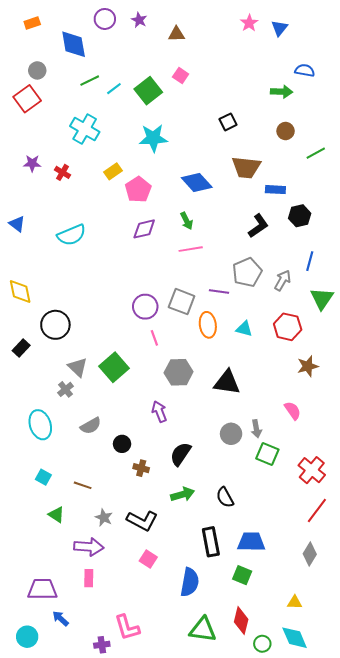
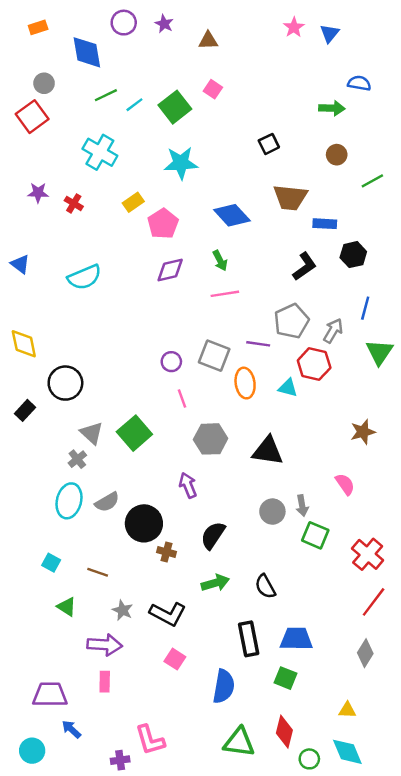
purple circle: (145, 307) -> (171, 362), size x0.7
red hexagon: (288, 327) -> (314, 364), moved
cyan ellipse: (40, 425) -> (69, 501), moved, turned 32
black circle: (122, 444) -> (144, 523), size x1.8

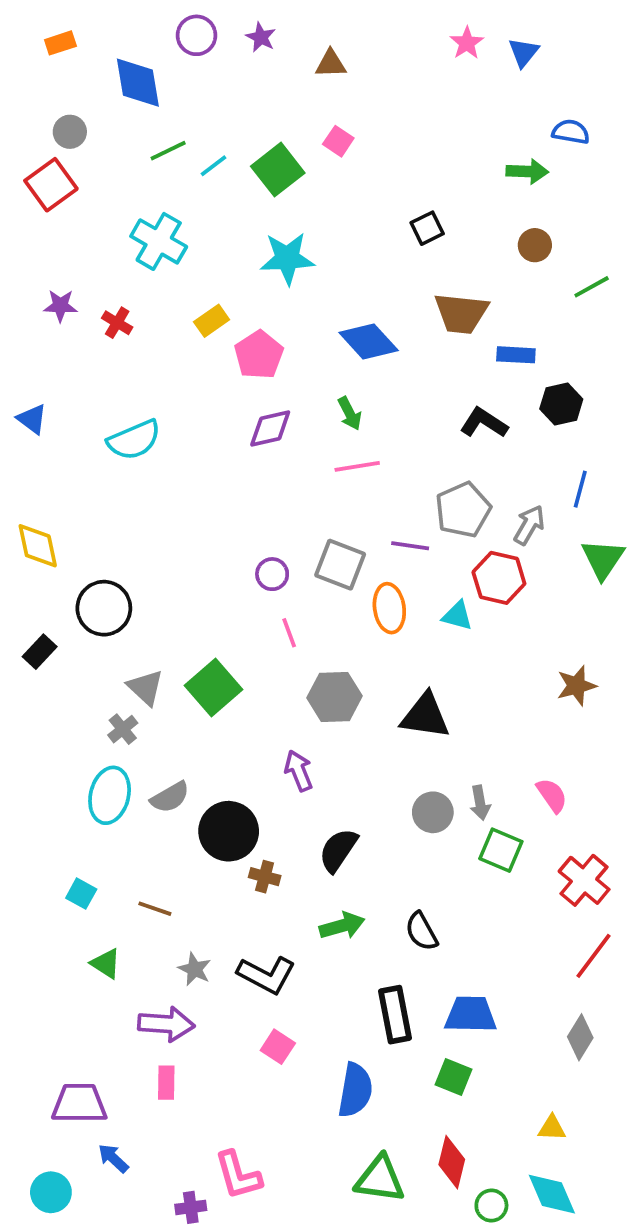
black L-shape: (305, 266) -> (484, 423), turned -112
pink semicircle: (345, 484) -> (552, 795), moved

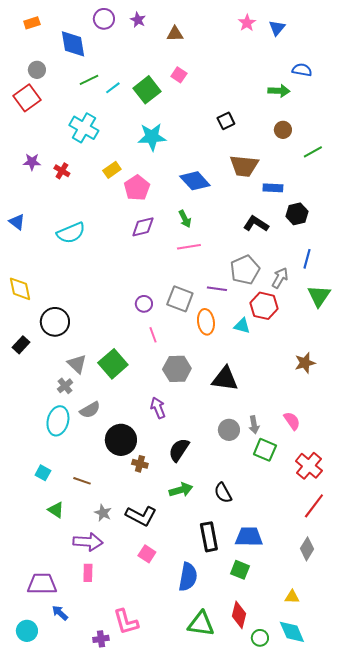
gray semicircle: (170, 797) -> (90, 410), moved

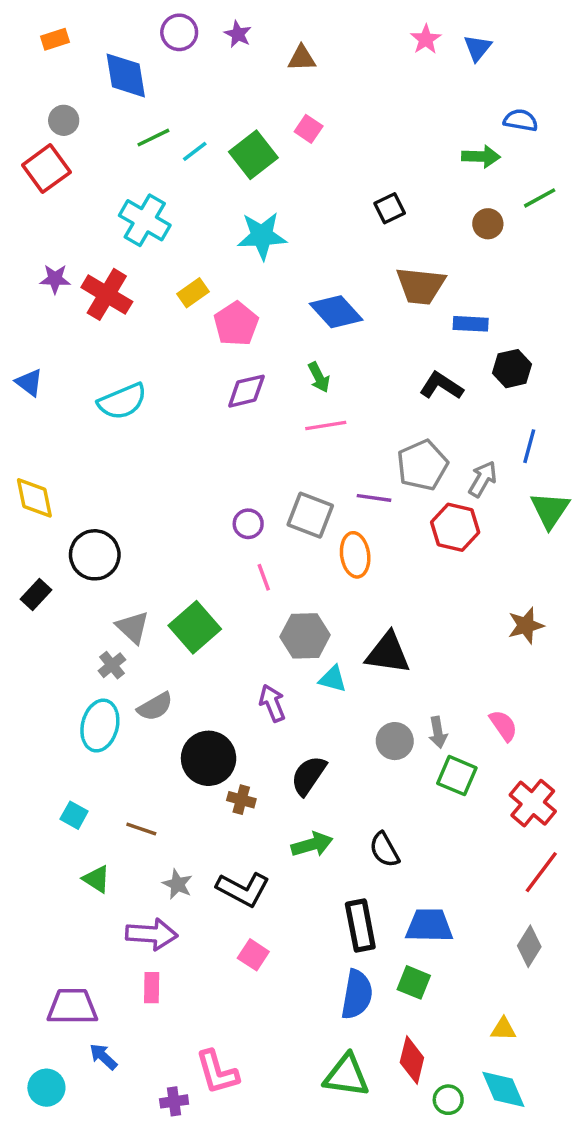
green line: (313, 152) -> (540, 198), moved
red cross: (62, 171) -> (107, 294), size x1.8
cyan triangle: (242, 326) -> (333, 679), moved
blue semicircle: (188, 577) -> (357, 995), moved

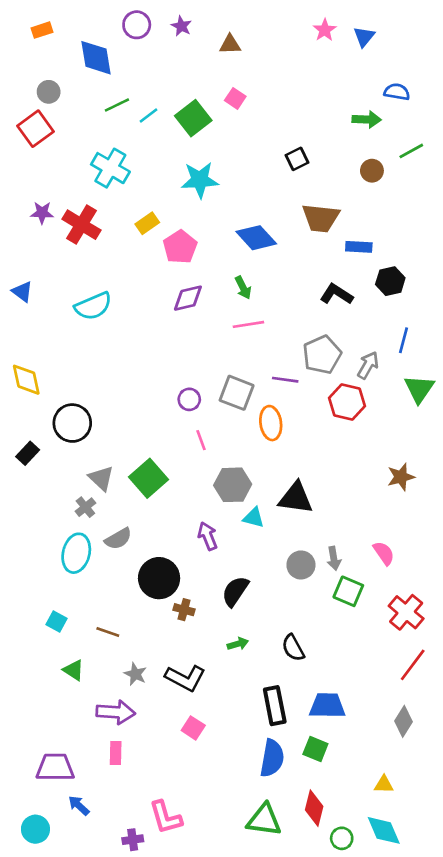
green arrow: (312, 845) -> (238, 644), size x0.7

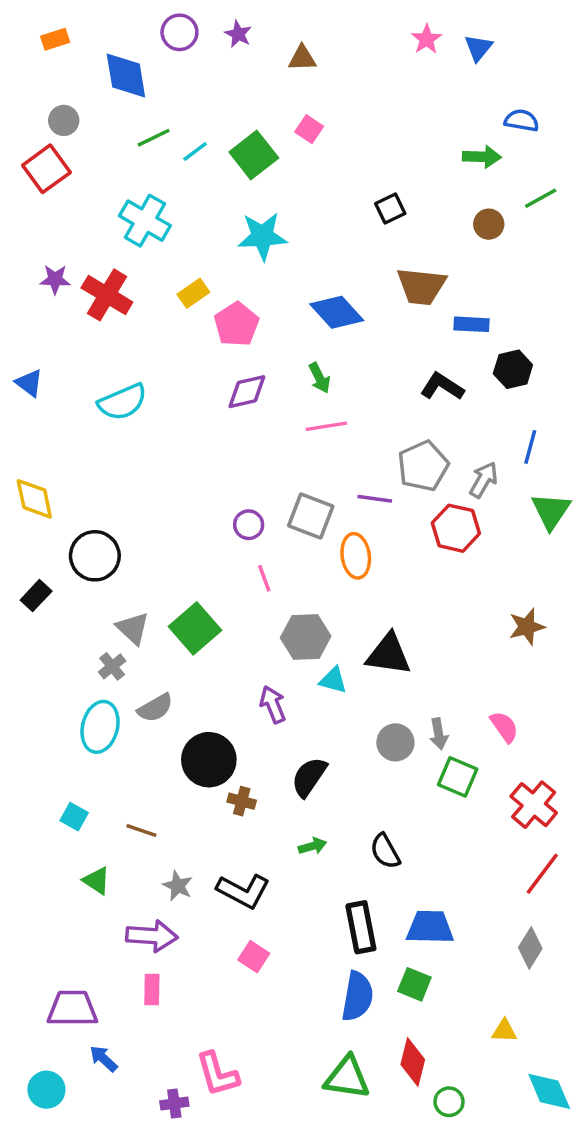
cyan diamond: (384, 830) -> (549, 1091), moved

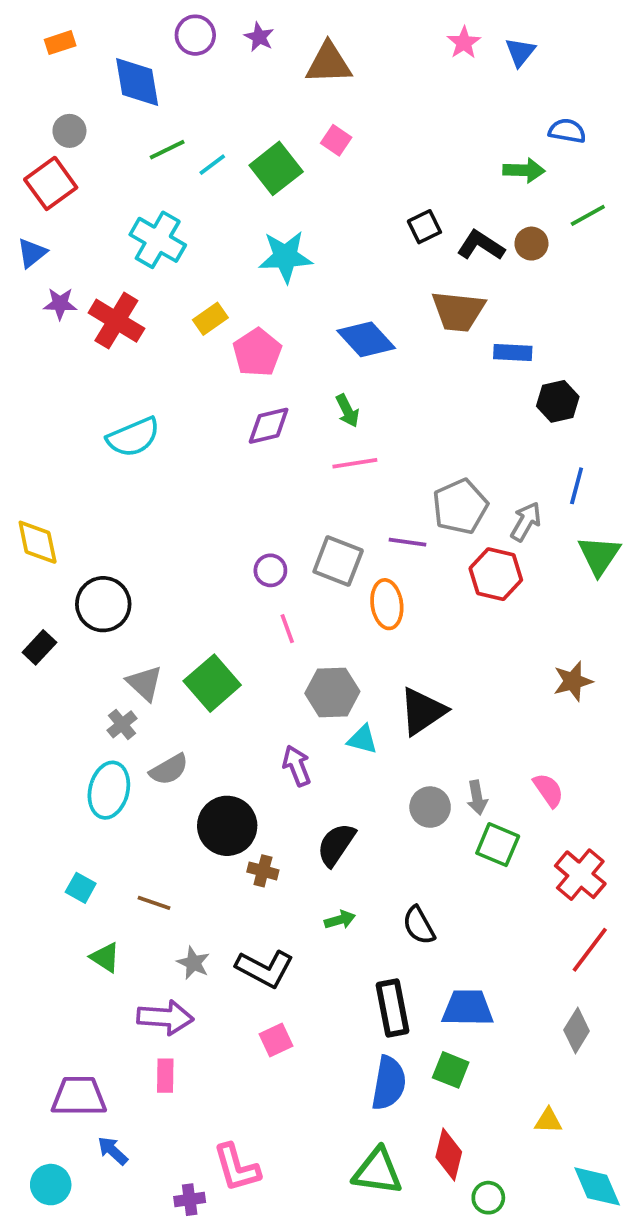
brown triangle: (302, 58) -> (329, 63), size x1.5
blue triangle: (29, 383) -> (32, 253), moved, turned 44
black L-shape: (442, 386) -> (481, 245), moved
black triangle: (389, 654) -> (423, 711), turned -42
pink square: (254, 957) -> (276, 1040), turned 32

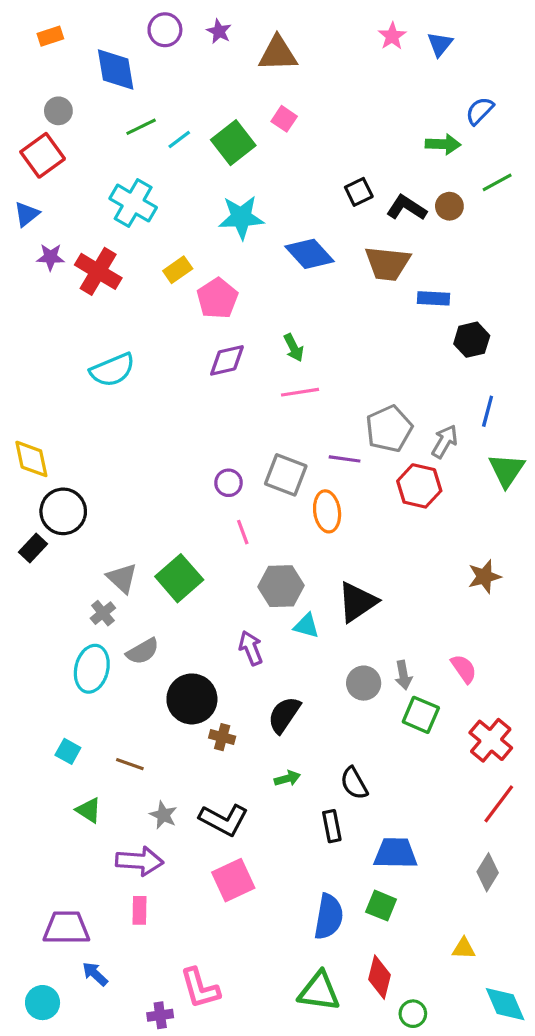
blue semicircle: (567, 131) -> (480, 111), turned -56
blue diamond: (366, 339) -> (310, 254), moved
black circle: (103, 604) -> (63, 511), moved
black rectangle: (392, 1008) -> (332, 826), moved, size x0.7
pink square: (276, 1040) -> (233, 880), size x1.5

